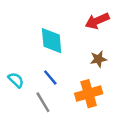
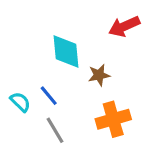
brown star: (98, 59) -> (99, 75), moved
blue line: (50, 78) -> (49, 96), moved

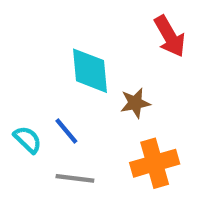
red arrow: (124, 26) -> (170, 36), turned -96
gray line: (55, 130) -> (75, 178), turned -52

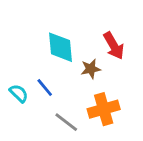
red arrow: (170, 36) -> (114, 46), moved
gray line: (75, 178) -> (66, 122), moved, turned 30

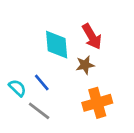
red arrow: (114, 46) -> (92, 37), moved
gray line: (66, 122) -> (39, 111), moved

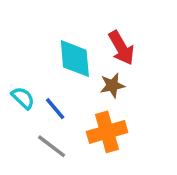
cyan semicircle: (17, 88) -> (23, 98), moved
orange cross: (97, 103) -> (107, 132), moved

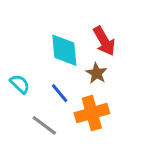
brown star: (112, 85) -> (96, 73), turned -30
blue line: (55, 109) -> (60, 93), moved

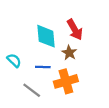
blue line: (60, 93) -> (43, 67), turned -48

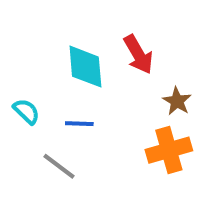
brown star: (69, 53) -> (177, 101), moved
orange cross: (66, 81) -> (169, 150), moved

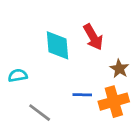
cyan semicircle: (26, 111) -> (18, 76), turned -54
blue line: (79, 124) -> (82, 95), moved

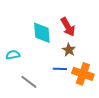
brown star: (119, 69) -> (69, 50), moved
orange cross: (114, 102) -> (83, 74), turned 35

